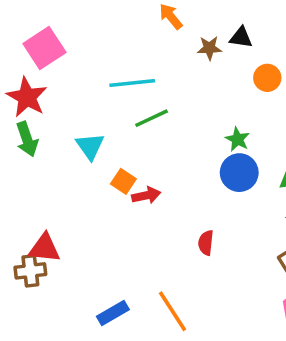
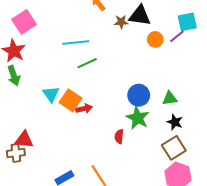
black triangle: (241, 37) -> (140, 16), size x1.6
green star: (237, 139) -> (138, 118), moved, size x1.6
cyan triangle: (90, 146) -> (51, 94), moved
orange square: (123, 181) -> (71, 100), size x1.5

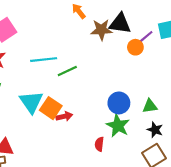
brown star: (121, 22) -> (101, 30), size x1.5
purple line: (177, 36) -> (146, 37), moved
cyan line: (76, 43) -> (44, 60), moved
cyan triangle: (51, 94) -> (31, 102), size x1.4

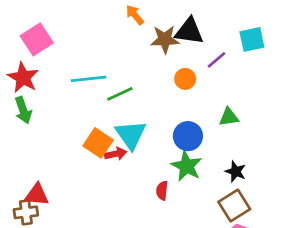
purple line: (146, 37) -> (217, 60), moved
orange circle: (135, 47) -> (185, 79), moved
cyan triangle: (31, 102) -> (131, 135), moved
green triangle: (150, 106) -> (229, 117), moved

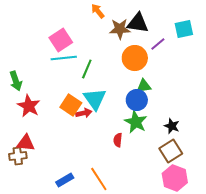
pink square: (37, 39) -> (61, 40), moved
red star: (23, 78) -> (29, 106), moved
orange circle: (185, 79) -> (135, 58), size x1.6
green line: (120, 94) -> (87, 69), turned -42
green triangle: (229, 117) -> (144, 86), moved

